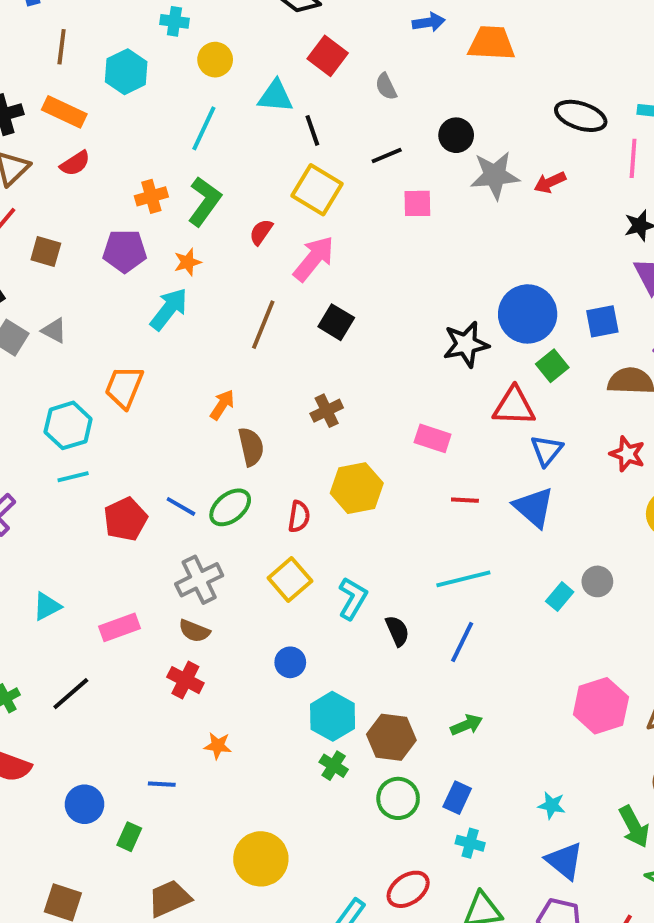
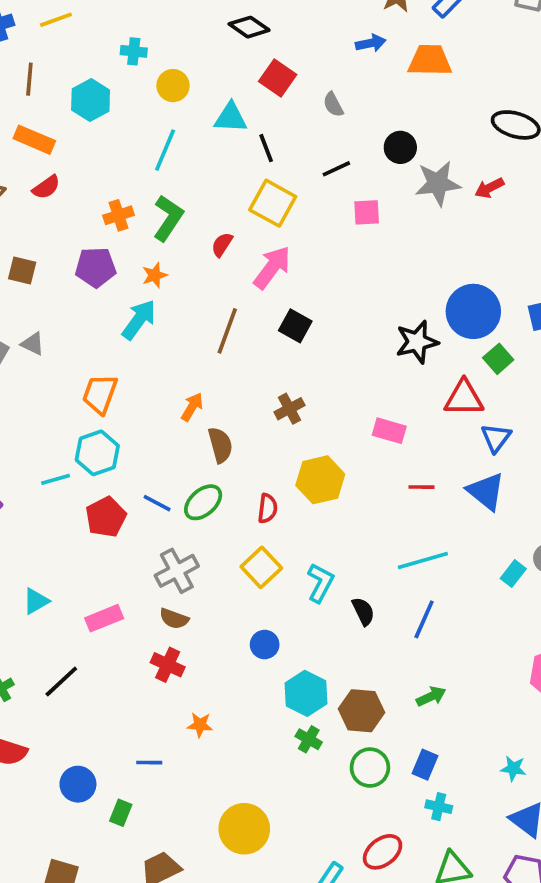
cyan hexagon: (68, 425) -> (97, 453), moved

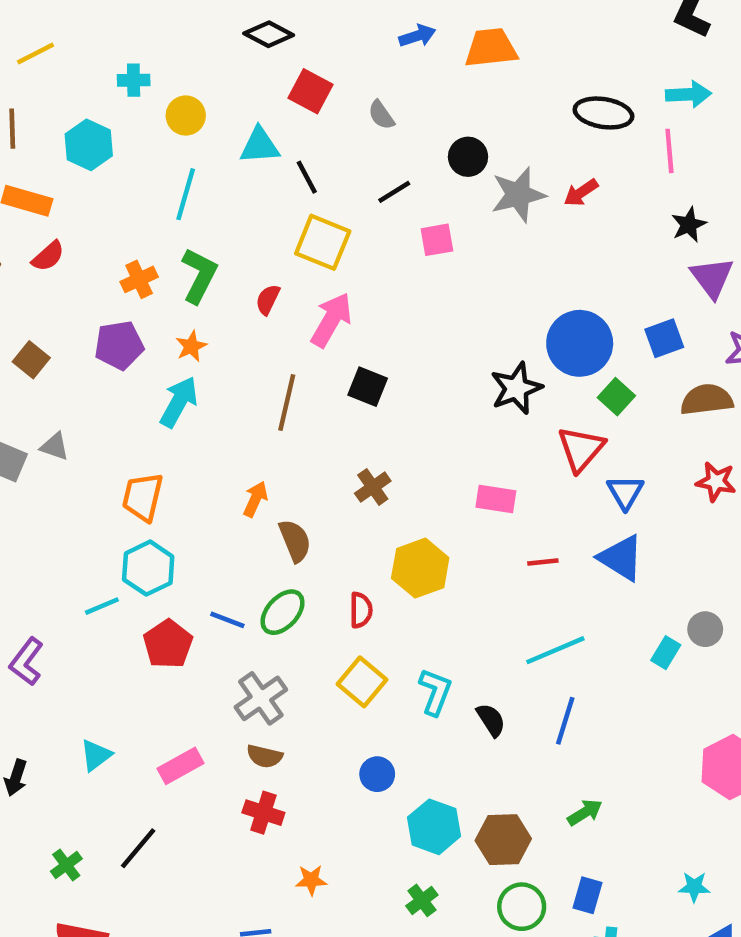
brown square: (22, 270) -> (31, 360), turned 32
red triangle: (464, 398) -> (581, 449), turned -42
green cross: (309, 739) -> (422, 900), moved, turned 30

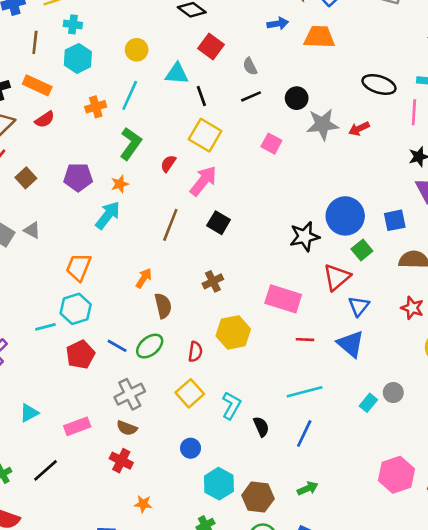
cyan cross: (134, 80) -> (73, 24), moved
black line: (394, 192) -> (251, 96), moved
pink square: (437, 240) -> (271, 144), turned 30
orange cross: (139, 279) -> (96, 107), moved
pink rectangle: (496, 499) -> (283, 299), size x1.5

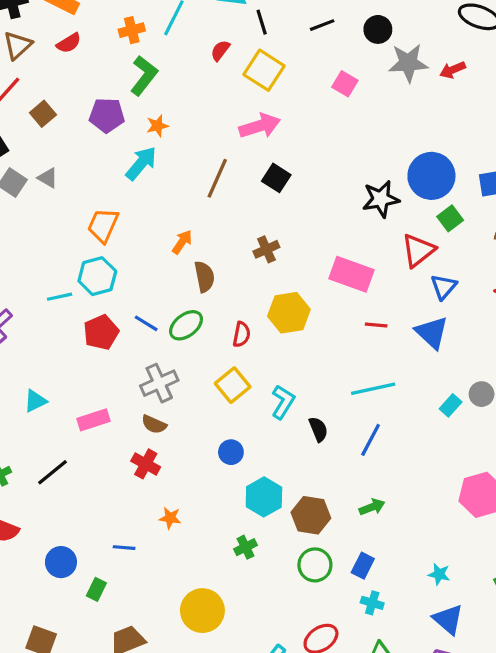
green L-shape: (131, 144) -> (144, 76), moved
red semicircle: (168, 164) -> (220, 50), moved
pink arrow: (203, 181) -> (260, 126), turned 32

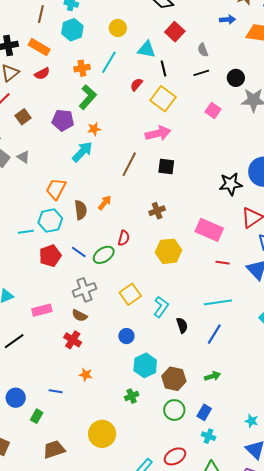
black square: (276, 178) -> (166, 166), turned -30
brown semicircle: (204, 277) -> (81, 210), moved
red semicircle: (242, 334) -> (124, 238), moved

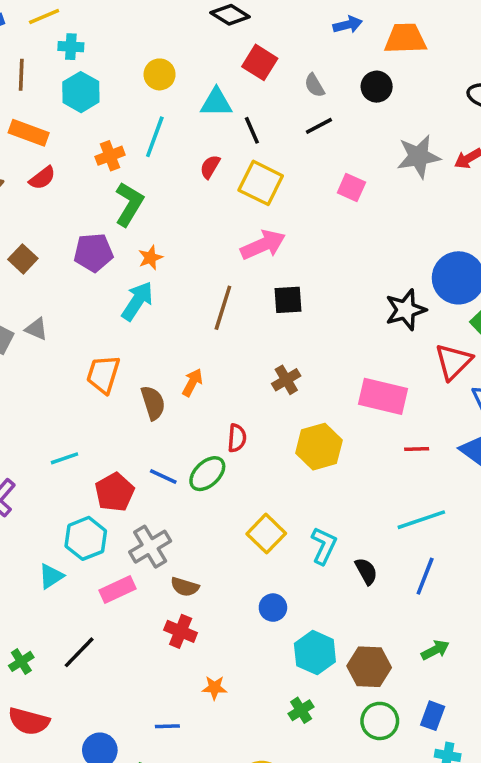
black circle: (236, 78) -> (377, 87), moved
cyan hexagon: (50, 221) -> (86, 538), moved
gray cross: (84, 290) -> (150, 547), moved

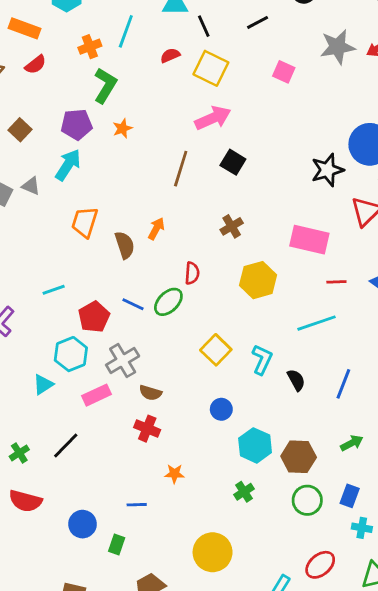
red semicircle: (210, 167) -> (170, 55), turned 36
black square: (288, 300) -> (233, 162), turned 35
cyan arrow: (137, 301) -> (68, 165), moved
cyan line: (421, 520) -> (316, 323), moved

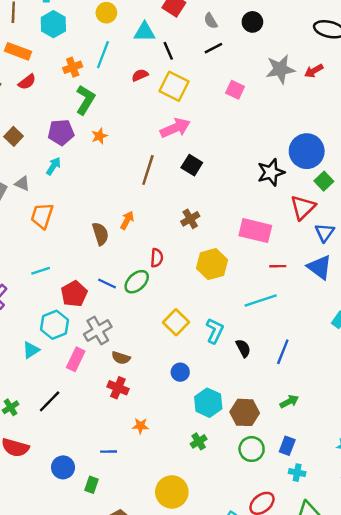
cyan arrow: (68, 165) -> (53, 166), size x0.7
orange trapezoid: (85, 222) -> (42, 216), moved
pink rectangle: (96, 395) -> (76, 359), turned -40

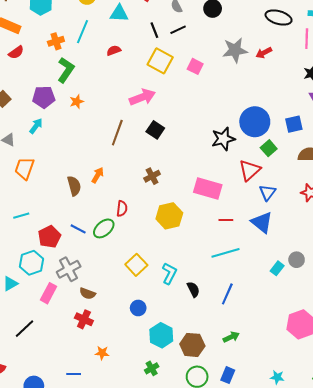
black line: (168, 51) -> (154, 30), moved
yellow square: (174, 86) -> (160, 61), moved
cyan line: (261, 301) -> (225, 253), moved

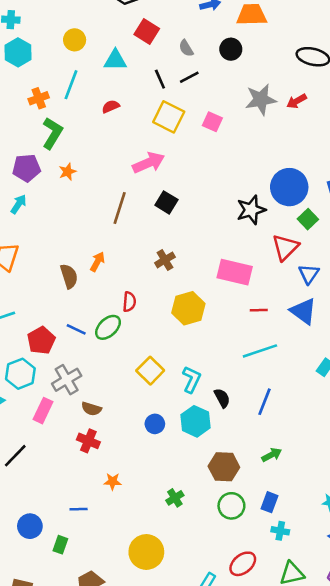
cyan hexagon: (161, 335) -> (196, 421), moved

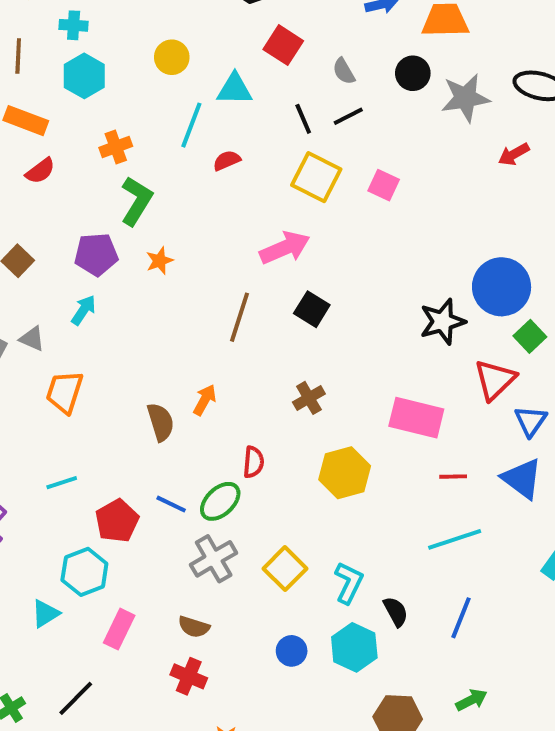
cyan line: (71, 85) -> (191, 125), moved
gray star: (261, 100) -> (465, 98), moved
gray cross: (67, 380) -> (214, 559), moved

